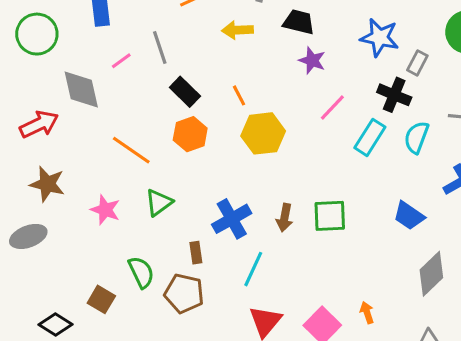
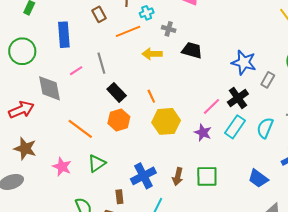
purple star: (312, 61) -> (203, 133), moved
black cross: (394, 95) -> (238, 98), moved, turned 30

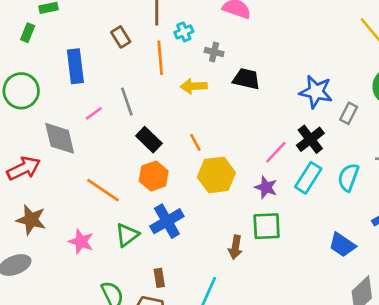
orange line: (128, 31) -> (160, 58), turned -70
blue cross: (143, 176) -> (167, 221), moved
green square: (207, 176) -> (267, 226), moved

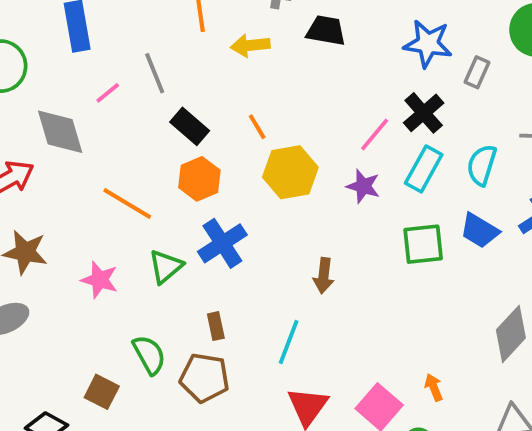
green square: (267, 226) -> (423, 244), moved
blue trapezoid: (342, 245) -> (480, 231), moved

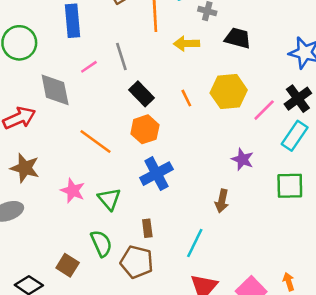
yellow hexagon: (290, 172) -> (229, 91), moved
purple star: (363, 186) -> (242, 159), moved
green triangle: (166, 267) -> (109, 199), moved, turned -35

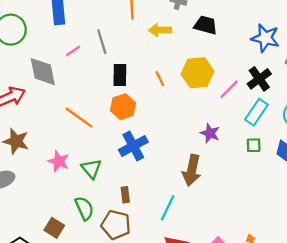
black rectangle: (141, 94) -> (120, 75), turned 45
green square: (290, 186) -> (254, 145), moved, size x0.6
brown arrow: (222, 201) -> (192, 170), size x1.5

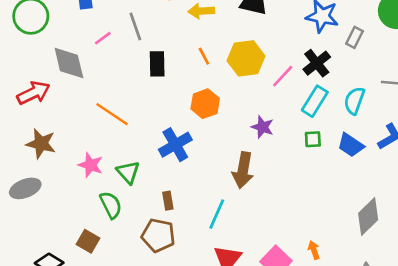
orange line: (160, 79) -> (204, 56), moved
orange hexagon: (123, 107) -> (205, 104), moved
green semicircle: (84, 208) -> (111, 205), moved

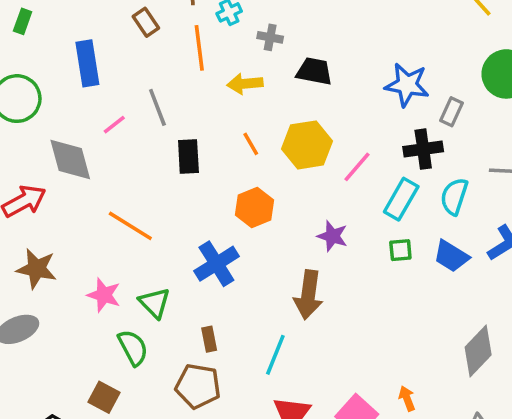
black cross: (317, 63) -> (423, 149), moved, turned 32

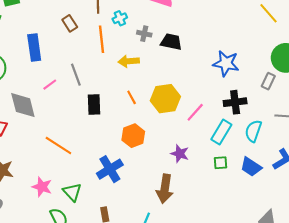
black trapezoid: (314, 71) -> (171, 42), moved
gray rectangle: (451, 112) -> (268, 81), moved

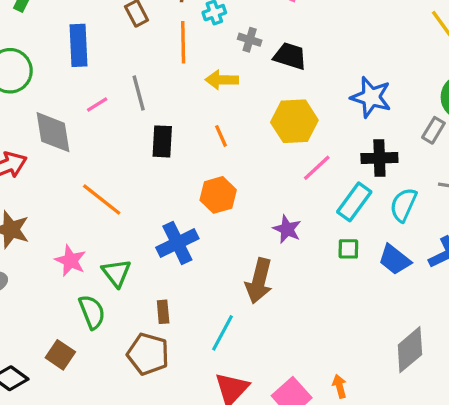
yellow hexagon: (165, 99) -> (294, 121), moved

